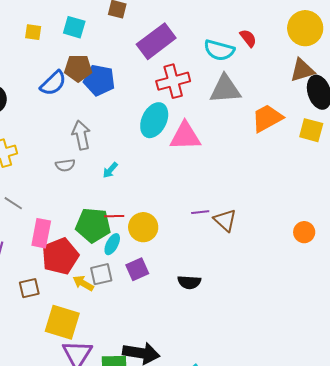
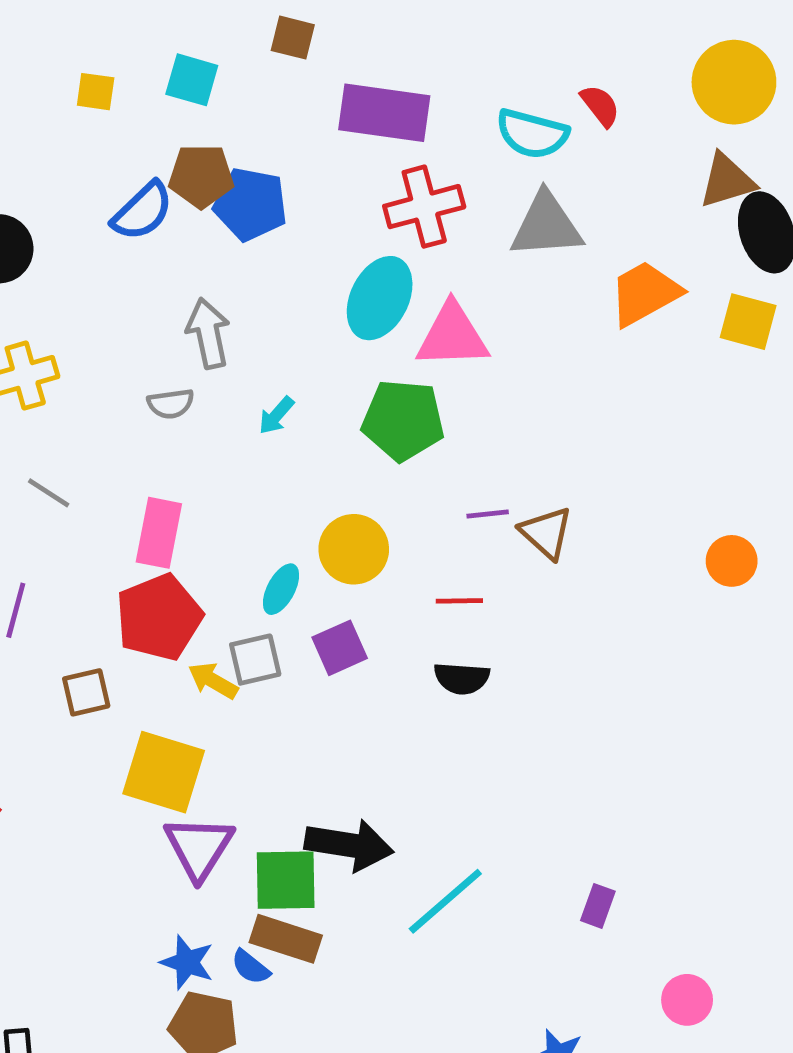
purple rectangle: (156, 41) -> (384, 113), turned 45
red line: (114, 216) -> (459, 601), moved
green pentagon: (93, 225) -> (403, 420), moved
pink rectangle: (41, 233) -> (159, 533), moved

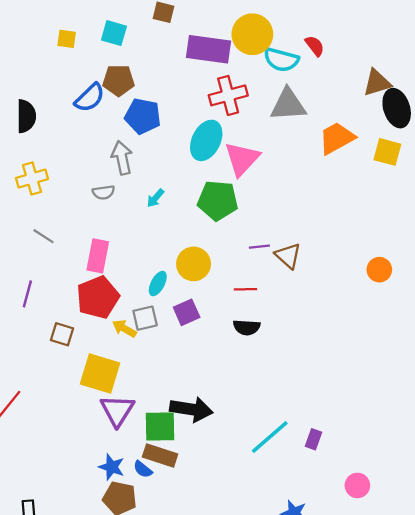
yellow circle: (734, 82) -> (252, 34), moved
blue pentagon: (250, 204) -> (143, 116), moved
pink triangle: (452, 336) -> (242, 159), turned -45
brown square: (86, 692) -> (62, 334), turned 30
cyan line: (445, 901) -> (270, 437), moved

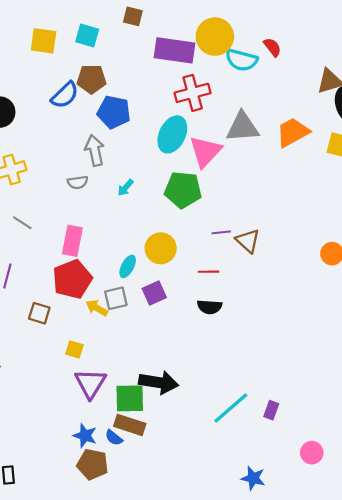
yellow square: (67, 39) -> (44, 41), size x1.5
gray triangle: (288, 105) -> (243, 127), moved
yellow square: (100, 374) -> (74, 349), size x0.5

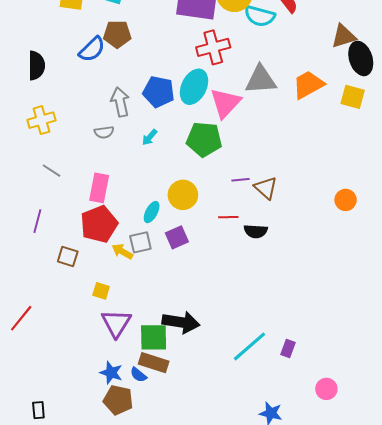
blue pentagon: (114, 112) -> (159, 92), moved
black semicircle: (210, 307) -> (256, 231), moved

